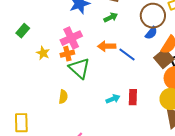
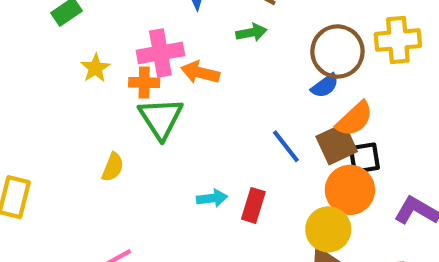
orange arrow: (107, 46) -> (200, 73), moved
blue line: (127, 55) -> (286, 146), moved

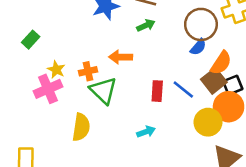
pink cross: (160, 53) -> (48, 89), moved
yellow semicircle: (113, 167) -> (81, 127), size x1.5
red rectangle: (253, 205) -> (157, 91), moved
yellow circle: (328, 229) -> (208, 122), moved

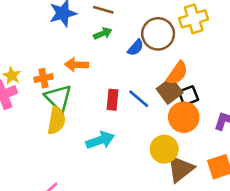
blue semicircle: (198, 47) -> (136, 48), moved
yellow circle: (208, 122) -> (164, 149), moved
yellow semicircle: (81, 127) -> (56, 120), moved
cyan arrow: (146, 132) -> (100, 140), size x1.5

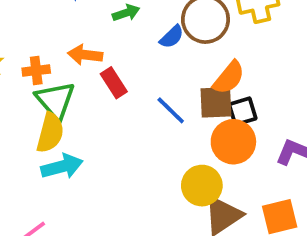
brown square: (170, 91) -> (216, 102), turned 30
red rectangle: (112, 100) -> (114, 83), moved, turned -42
cyan arrow: (100, 140) -> (62, 166), moved

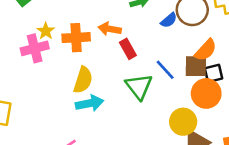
orange cross: (36, 71) -> (76, 38), size x1.5
green triangle: (55, 100) -> (139, 86), moved

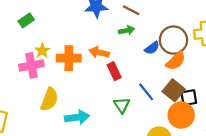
orange semicircle: (206, 50) -> (176, 61), moved
brown square: (196, 66) -> (174, 90), turned 35
yellow semicircle: (83, 80) -> (49, 99), moved
green triangle: (139, 86) -> (122, 105), size x0.7

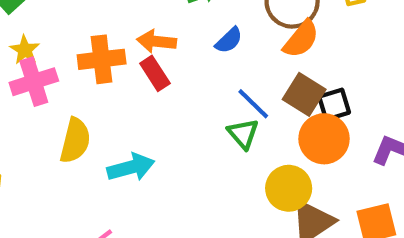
blue semicircle: (152, 48) -> (229, 40), moved
yellow star: (42, 51) -> (25, 50), moved
red rectangle: (114, 71) -> (155, 73), moved
green triangle: (122, 105) -> (243, 134), moved

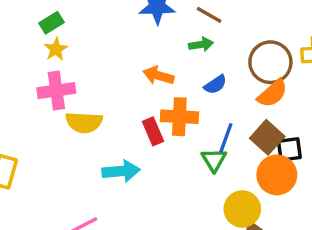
yellow star: (25, 50) -> (56, 49), moved
orange cross: (102, 59) -> (179, 117), moved
red rectangle: (155, 73) -> (153, 131), moved
blue line: (253, 104) -> (226, 138), turned 56
yellow semicircle: (75, 141) -> (84, 122), moved, turned 69

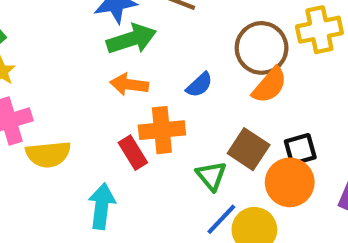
green arrow: (201, 44) -> (131, 39), moved, size x1.6
brown square: (267, 137) -> (249, 149), moved
blue line: (226, 138) -> (221, 219), moved, turned 32
cyan arrow: (121, 171) -> (102, 206), turned -69

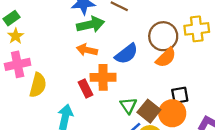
blue semicircle: (199, 85) -> (126, 54), size x1.5
brown square: (249, 149) -> (149, 111), moved
yellow semicircle: (48, 154) -> (38, 85), turned -75

